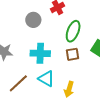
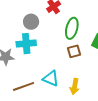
cyan cross: (40, 53) -> (26, 44), moved
brown line: (18, 83) -> (24, 86), turned 30

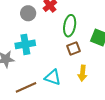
gray circle: (31, 22) -> (28, 13), moved
yellow arrow: (75, 86) -> (82, 73), moved

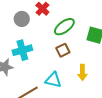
green ellipse: (70, 26) -> (64, 27), turned 50
brown square: (74, 49) -> (63, 50), moved

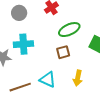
gray circle: (22, 19) -> (19, 13), moved

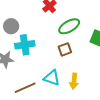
gray circle: (19, 13) -> (11, 26), moved
yellow arrow: (78, 78) -> (74, 81), moved

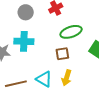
gray circle: (11, 26) -> (26, 12), moved
yellow arrow: (74, 81) -> (67, 78), moved

